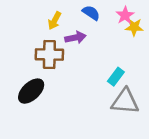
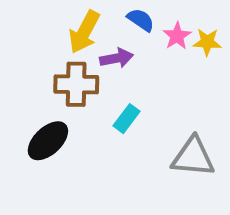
pink star: (125, 15) -> (177, 36), moved
yellow arrow: (55, 21) -> (84, 32), size x1.5
cyan rectangle: (116, 77) -> (127, 119), moved

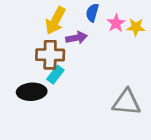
blue semicircle: (141, 20) -> (92, 13), turned -108
cyan rectangle: (127, 119) -> (55, 75), moved
black ellipse: (48, 141) -> (32, 92), turned 40

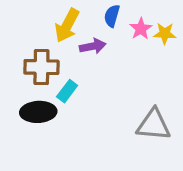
brown cross: (50, 55) -> (41, 67), moved

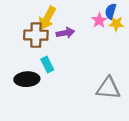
blue semicircle: (112, 16) -> (111, 11), moved
brown cross: (41, 67) -> (36, 35), moved
cyan rectangle: (67, 91) -> (47, 64), turned -63

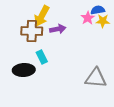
blue semicircle: (111, 11) -> (98, 10), turned 64

